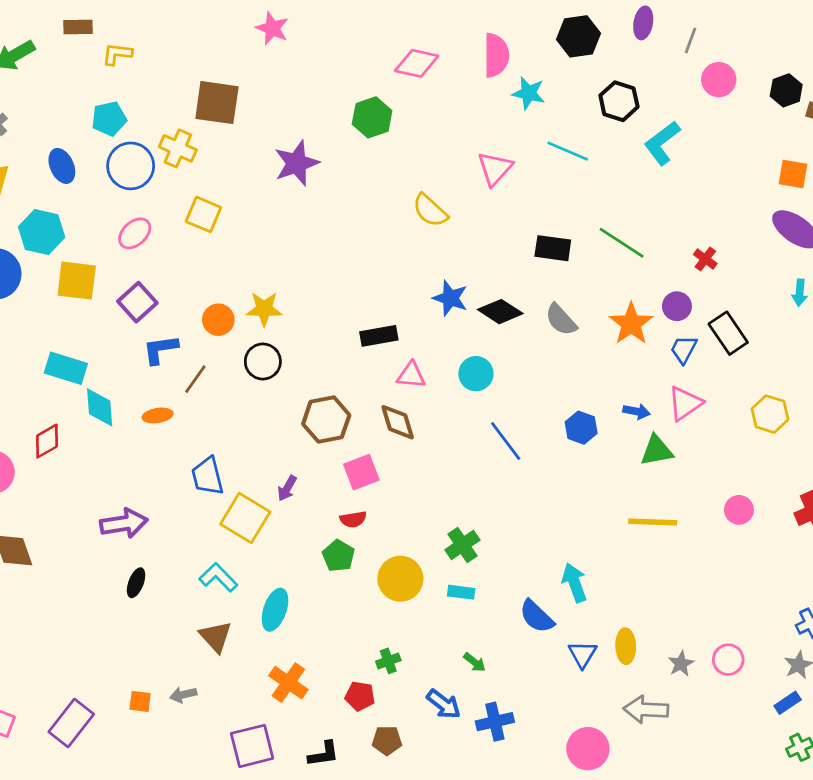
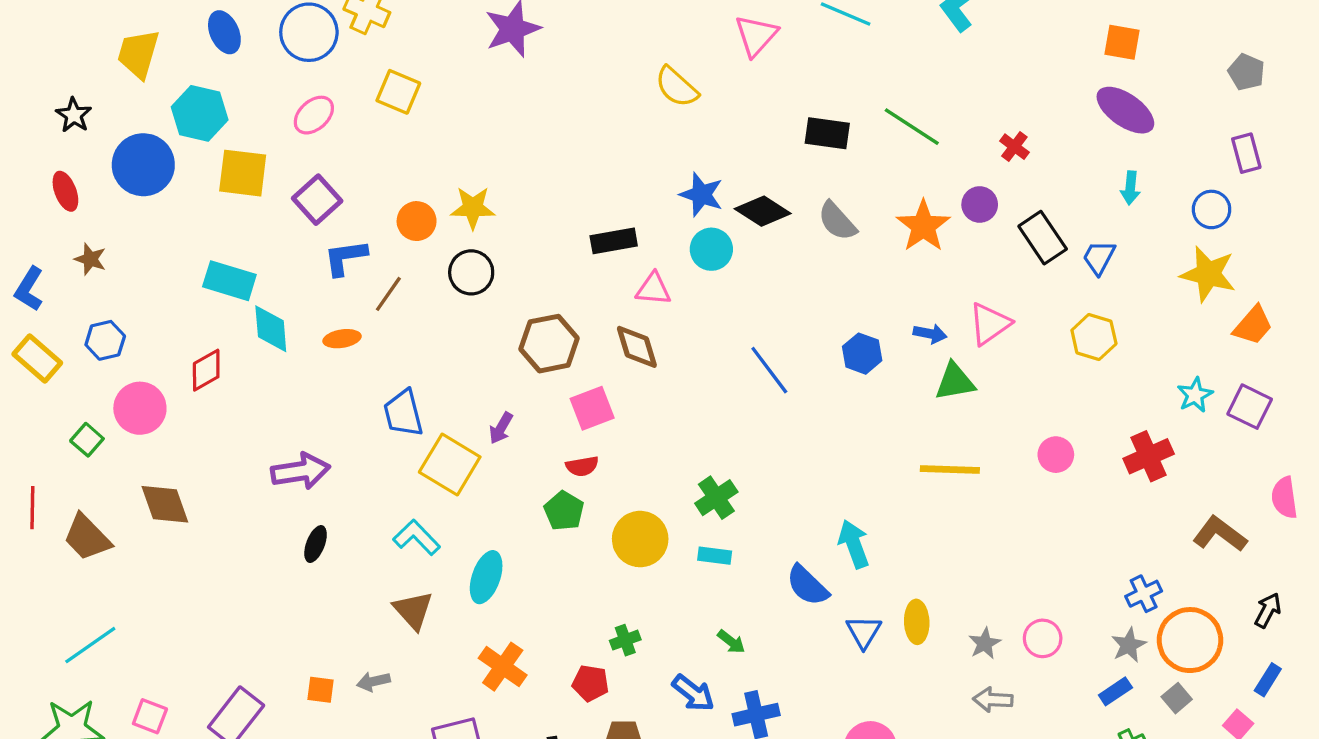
blue trapezoid: (684, 349) -> (1099, 257), moved
cyan circle: (476, 374) -> (711, 249), moved
gray arrow: (646, 710) -> (993, 700), moved, size x0.7

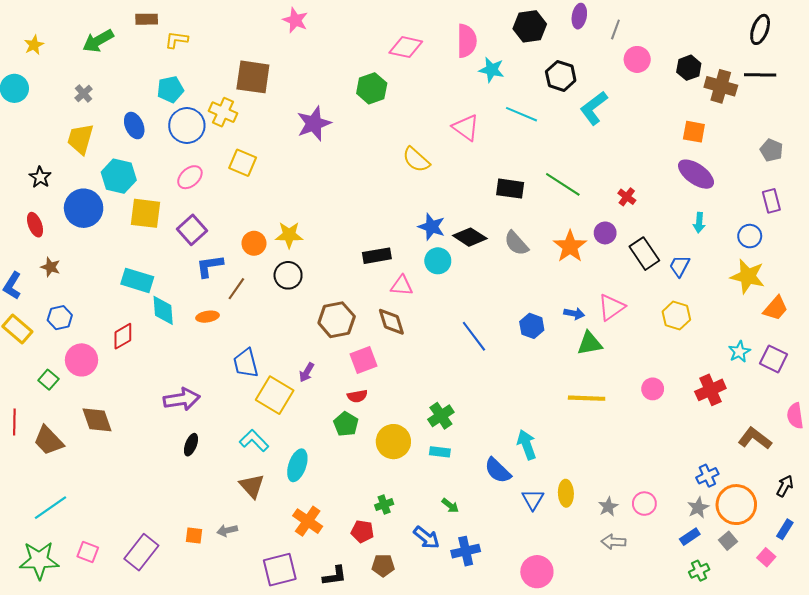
pink triangle: (756, 36) -> (466, 128), turned -36

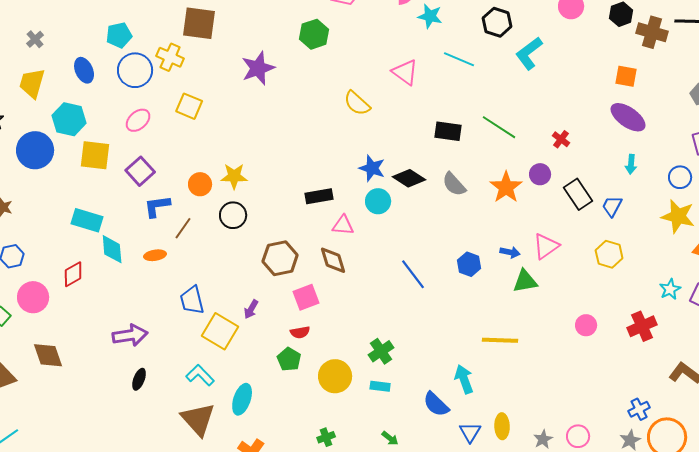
yellow line: (587, 398) -> (500, 340), moved
brown triangle: (252, 486) -> (198, 419), size x1.4

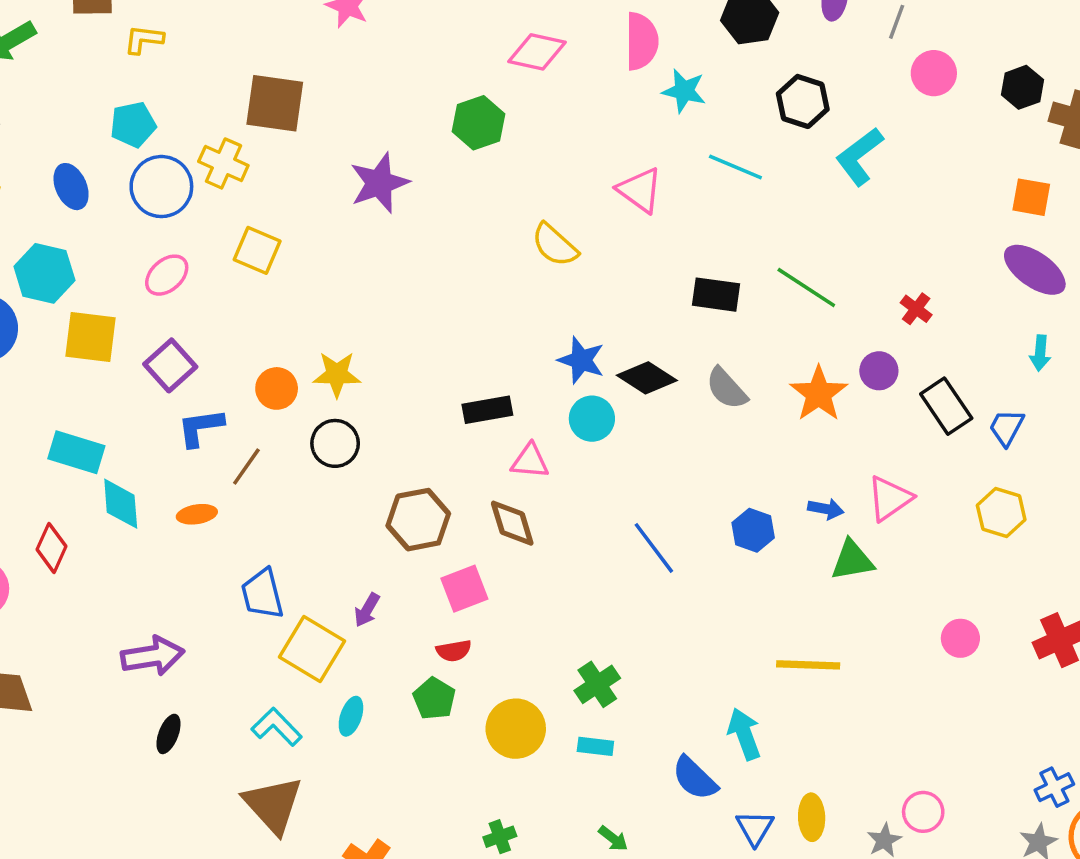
red diamond: (73, 274) -> (52, 548), turned -36
cyan ellipse: (242, 399) -> (351, 716), moved, size x0.7
pink circle: (578, 436) -> (923, 812), moved

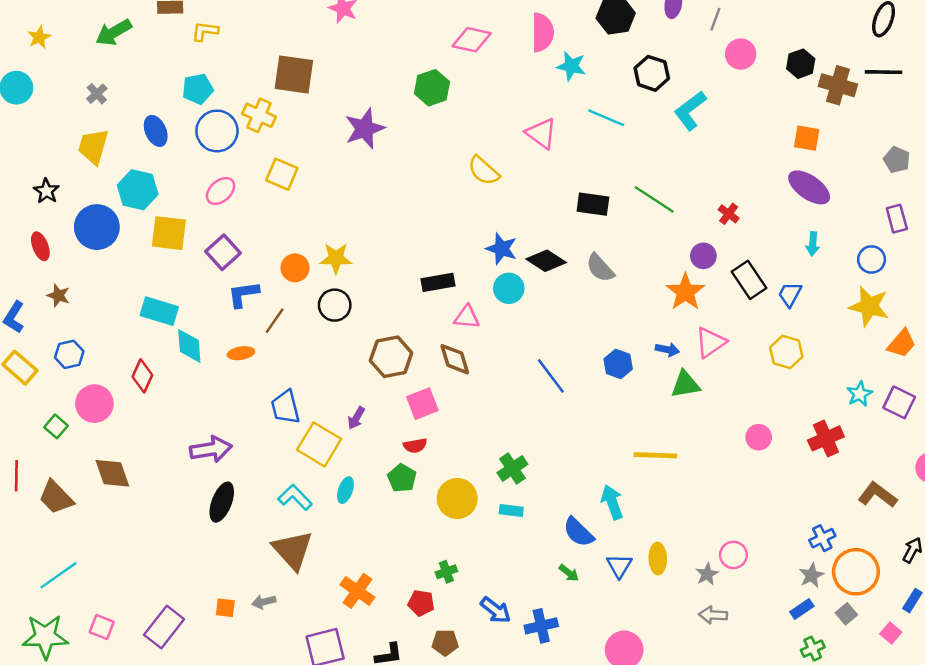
orange star: (819, 394) -> (685, 292), moved
black ellipse: (168, 734) -> (222, 502), size x1.5
green arrow: (613, 838) -> (569, 573), moved

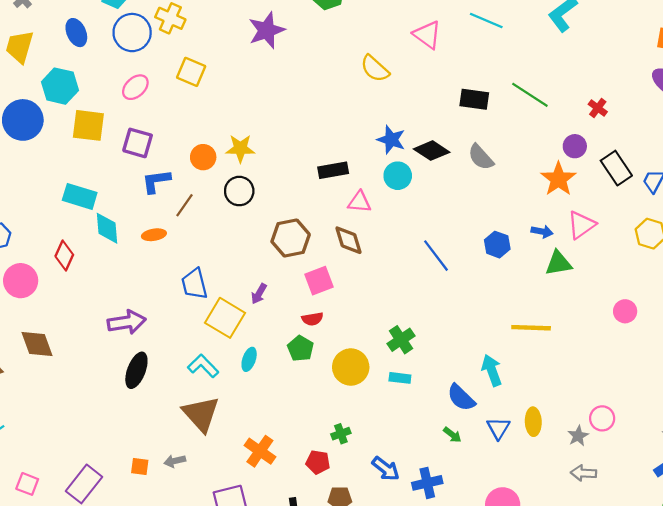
purple square: (223, 252) -> (138, 143), turned -32

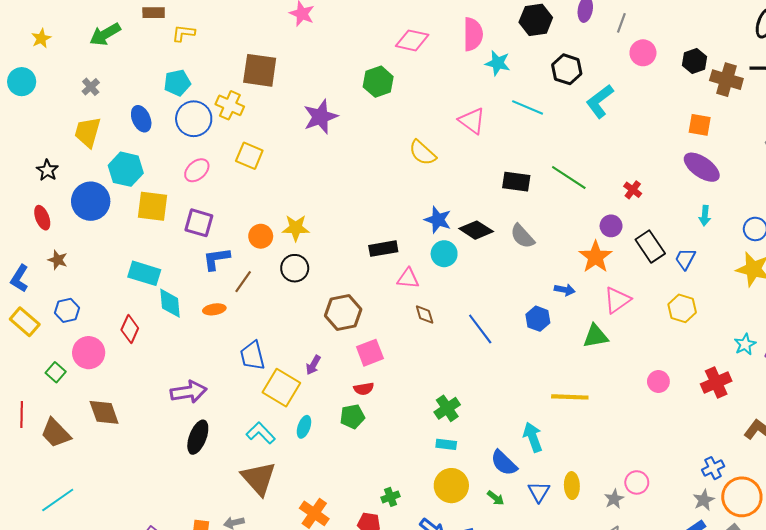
blue arrow: (542, 231) -> (565, 290), moved
brown diamond: (349, 240) -> (425, 315), moved, size x0.7
green pentagon: (300, 348) -> (352, 417), turned 30
yellow circle: (351, 367) -> (451, 486), moved

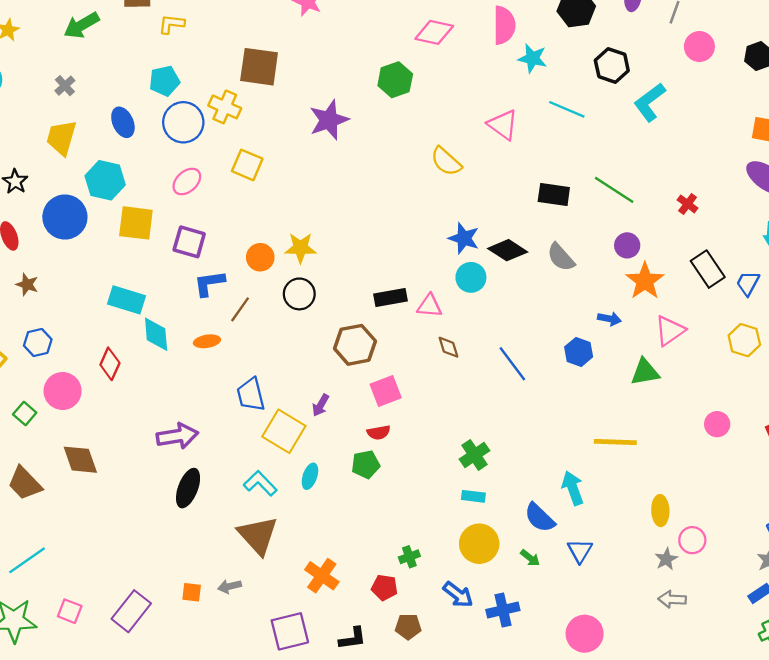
purple circle: (611, 226) -> (627, 245), moved
black rectangle: (383, 249) -> (390, 297), moved
yellow ellipse: (572, 486) -> (660, 511), moved

